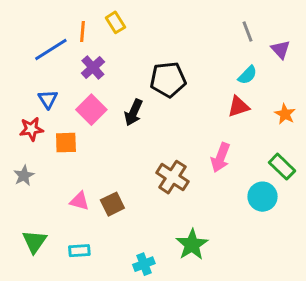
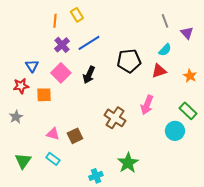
blue line: (51, 50) -> (89, 43), moved
black pentagon: (168, 80) -> (129, 61), moved
cyan rectangle: (79, 251) -> (53, 159), moved, turned 40

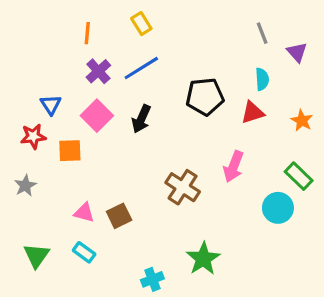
yellow rectangle: (77, 15) -> (141, 24), moved
cyan semicircle: (165, 50) -> (262, 79), turned -48

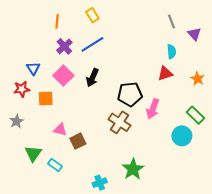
black pentagon: (205, 97) -> (130, 94), moved
pink triangle: (84, 213) -> (60, 130), moved
green triangle: (36, 256) -> (33, 154), moved

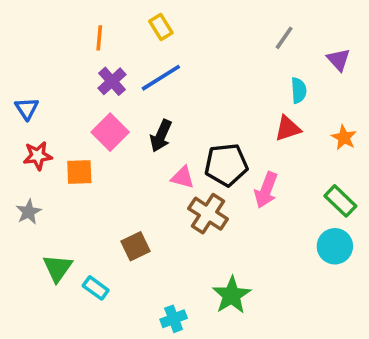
gray line: (171, 21) -> (284, 38), moved, turned 56
blue triangle: (33, 68) -> (27, 109), moved
pink triangle: (60, 130) -> (183, 177), moved
cyan circle: (182, 136) -> (335, 246), moved

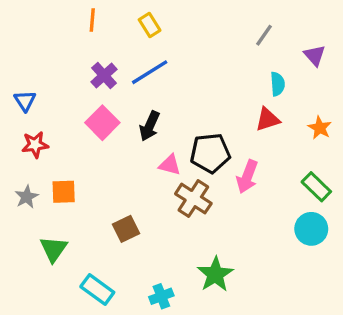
orange line: (99, 38) -> (92, 20), moved
orange square: (79, 172) -> (64, 192), moved
cyan rectangle: (96, 288) -> (97, 290), moved, size x1.4

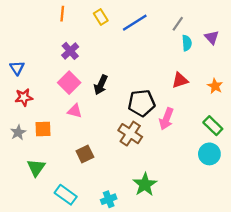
blue line: (150, 72) -> (135, 23), moved
cyan semicircle: (278, 84) -> (187, 43), moved
pink triangle: (170, 165) -> (75, 111), moved

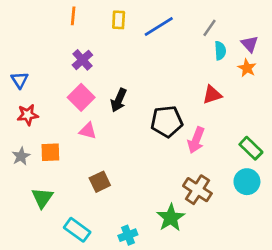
yellow rectangle: (101, 17) -> (119, 20), turned 35
orange star: (215, 86) -> (247, 68), moved
brown cross: (130, 134) -> (197, 190), moved

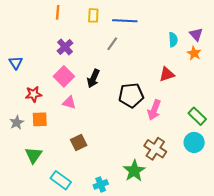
blue line: (159, 27) -> (125, 21), turned 35
gray line: (210, 28) -> (112, 44), moved
red star: (28, 115) -> (34, 94), moved

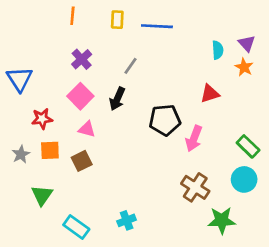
gray line: (112, 44) -> (130, 66), moved
blue triangle: (16, 63) -> (20, 79), size x1.5
brown square: (79, 142) -> (82, 161), moved
green star: (134, 171) -> (222, 220), moved, turned 30
cyan cross: (101, 184) -> (127, 220), moved

